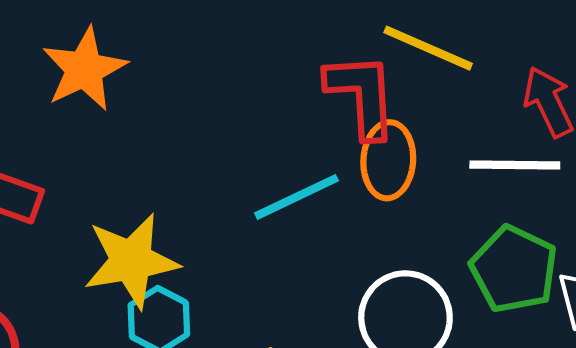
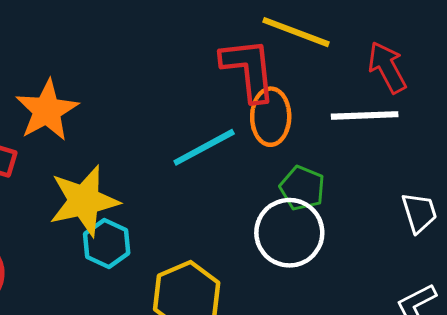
orange star: (84, 69) -> (47, 110), moved
green pentagon: (514, 269) -> (302, 188), moved, size x0.7

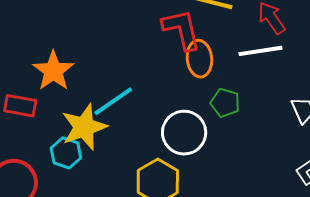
cyan line: (204, 147) -> (113, 101), moved
white circle: (289, 233) -> (184, 133), moved
cyan hexagon: (107, 244) -> (66, 153), moved

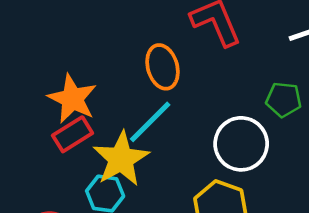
orange ellipse: (199, 59) -> (163, 67), moved
red rectangle: (20, 106) -> (73, 134), moved, turned -32

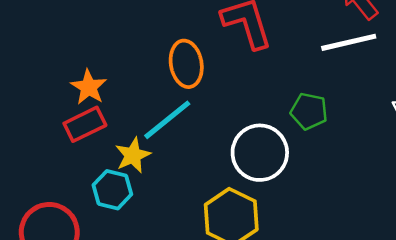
orange star: (72, 99) -> (89, 87), size x0.7
yellow star: (121, 159) -> (133, 155), size x0.6

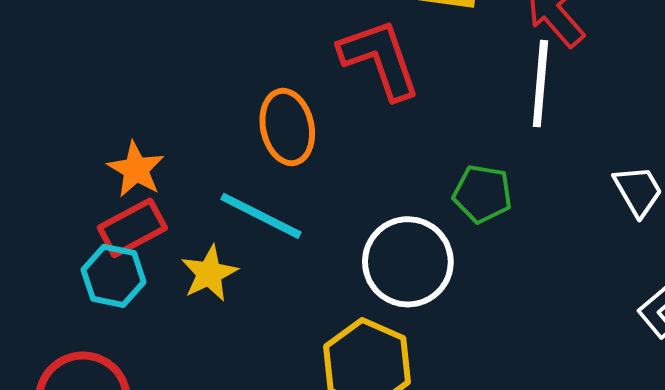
white line: (349, 42) -> (540, 84), turned -70
cyan line: (167, 120) -> (261, 216), turned 68
cyan hexagon: (112, 190) -> (114, 276), moved

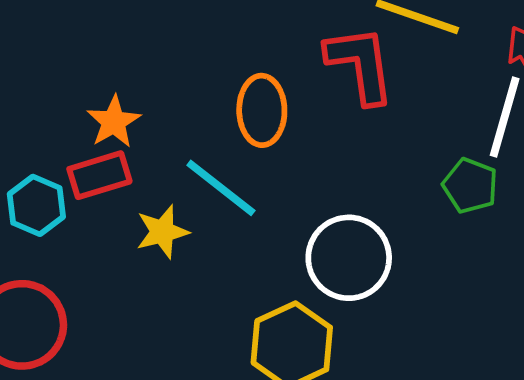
green pentagon: (482, 194) -> (470, 186), moved
cyan hexagon: (114, 276) -> (36, 205), moved

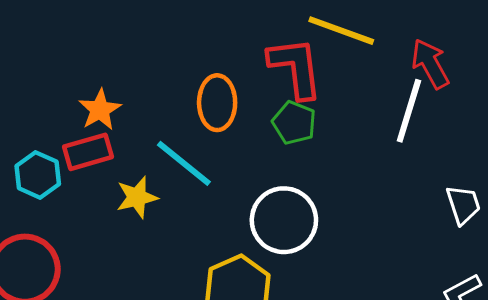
green pentagon: (470, 186) -> (294, 123), moved

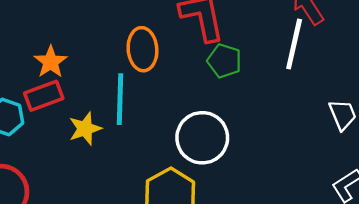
green pentagon: (294, 123) -> (224, 61), moved
cyan line: (184, 163) -> (120, 99), turned 57

